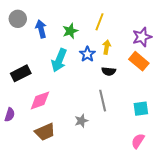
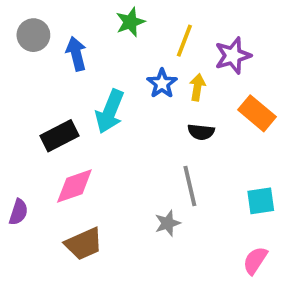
green star: (70, 31) -> (130, 22), moved
purple star: (142, 37) -> (233, 56), moved
blue star: (87, 54) -> (162, 84), moved
black rectangle: (21, 73) -> (60, 136), moved
gray star: (81, 121) -> (168, 223), moved

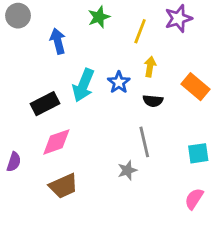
gray circle: (33, 35) -> (18, 16), moved
purple star: (233, 56) -> (178, 18), moved
blue star: (162, 84) -> (119, 82), moved

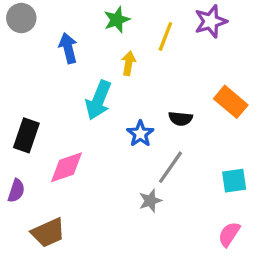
yellow arrow: (150, 67) -> (129, 63), moved
blue star: (119, 82) -> (140, 134), moved
black rectangle: (45, 104) -> (26, 135), moved, turned -44
gray line: (144, 142) -> (170, 167), turned 48
brown trapezoid: (63, 186) -> (48, 233), moved

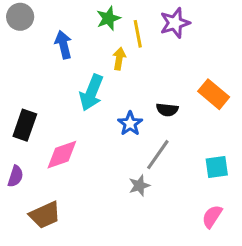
purple star: (211, 21) -> (175, 23), moved
yellow line: (165, 36) -> (138, 34), moved, turned -32

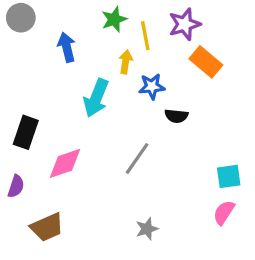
orange rectangle: (214, 94) -> (206, 62), moved
blue star: (130, 124) -> (152, 86), moved, turned 30
gray line: (158, 155) -> (137, 158), moved
gray star: (139, 186) -> (147, 229), moved
pink semicircle: (212, 216) -> (224, 212), moved

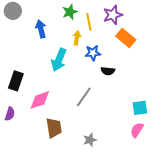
brown trapezoid: (47, 227) -> (54, 128), moved, turned -75

